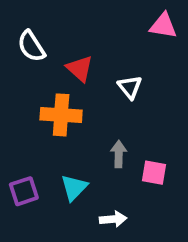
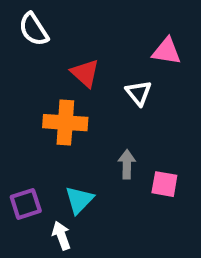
pink triangle: (163, 26) -> (166, 51), moved
white semicircle: (31, 46) -> (34, 29), moved
white arrow: (113, 219) -> (61, 236), moved, turned -105

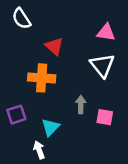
white triangle: (139, 93) -> (102, 65), moved, size x1.5
purple square: (26, 204) -> (16, 115), moved

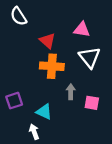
pink triangle: (106, 32) -> (82, 30), moved
orange cross: (42, 78) -> (52, 66), moved
cyan triangle: (50, 127) -> (44, 112), turned -49

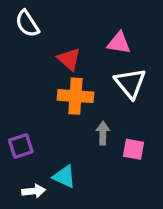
cyan triangle: (44, 112) -> (64, 177), moved
white arrow: (34, 132) -> (34, 191), moved, turned 104

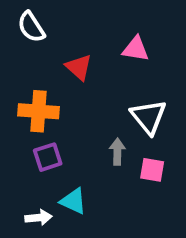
white triangle: (130, 83) -> (148, 117), moved
orange cross: (75, 96) -> (39, 111), moved
purple square: (21, 146) -> (48, 157), moved

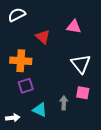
white semicircle: (31, 27) -> (17, 15), turned 96
gray arrow: (117, 152) -> (64, 103), moved
white arrow: (39, 218) -> (13, 118), moved

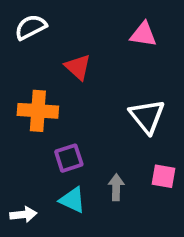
pink triangle: (74, 27) -> (143, 34), moved
purple square: (26, 86) -> (69, 158), moved
pink square: (83, 93) -> (163, 176), moved

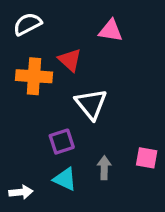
pink triangle: (143, 34) -> (111, 31), moved
orange cross: (38, 111) -> (34, 76), moved
white triangle: (147, 116) -> (91, 104), moved

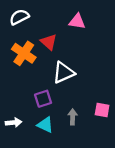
orange cross: (34, 76) -> (24, 53), turned 30
white triangle: (91, 104) -> (63, 73), turned 45
white arrow: (21, 192) -> (14, 123), moved

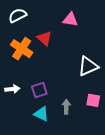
white triangle: (63, 73) -> (88, 66), moved
white arrow: (14, 123) -> (12, 89), moved

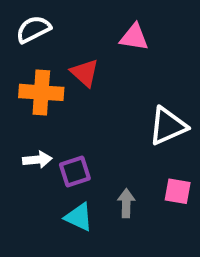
orange cross: (22, 49) -> (41, 92), turned -30
white arrow: (12, 89) -> (37, 160), moved

